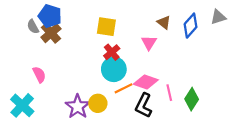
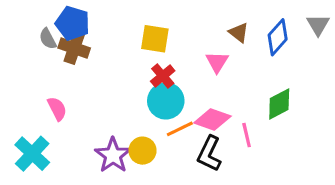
gray triangle: (218, 17) -> (318, 25), turned -42
brown cross: (51, 33) -> (74, 48), turned -30
green diamond: (192, 99) -> (279, 104), moved, turned 30

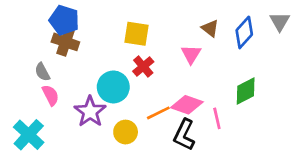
gray semicircle: (48, 39) -> (42, 72), moved
cyan circle: (166, 101) -> (113, 87), moved
purple star: (113, 155) -> (90, 112), moved

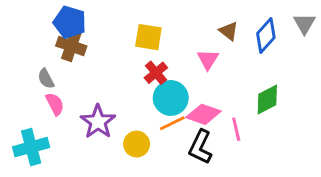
cyan circle: (113, 87) -> (171, 98), moved
cyan cross: (29, 135) -> (31, 147), turned 32

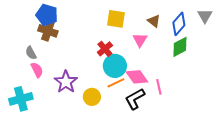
yellow square: (148, 37) -> (116, 19), moved
green diamond: (267, 99) -> (180, 47), moved
pink diamond: (203, 114) -> (137, 77), turned 35
black L-shape: (200, 147) -> (135, 99), turned 35

